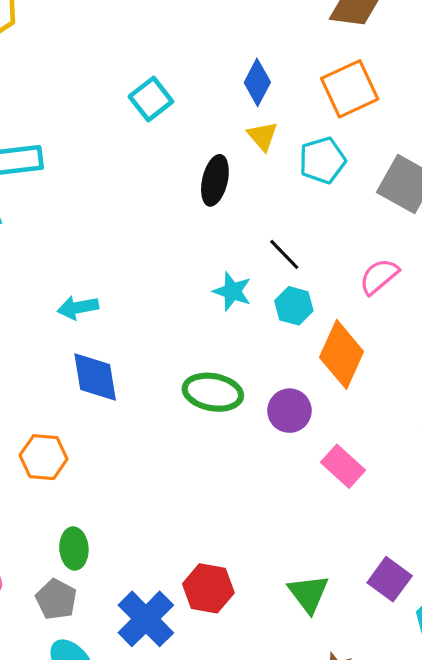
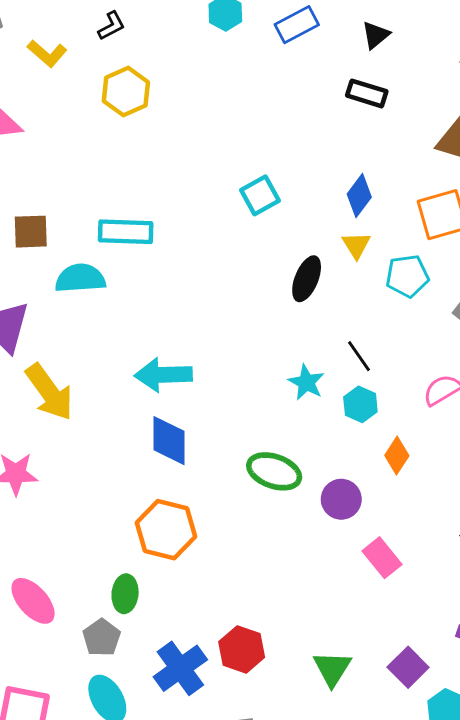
cyan arrow: (78, 308) -> (163, 375), size x1.5
orange diamond: (342, 354) -> (397, 456), size x0.6
orange hexagon: (44, 457) -> (166, 530), moved, size x1.4

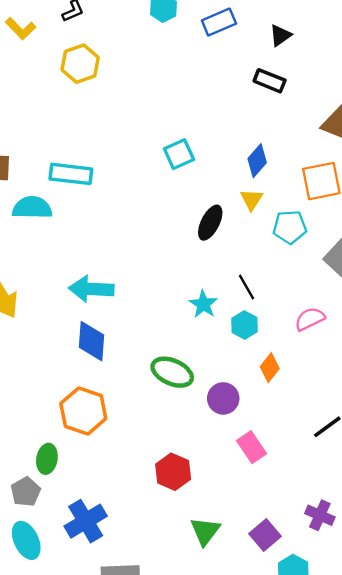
red hexagon: (242, 649) -> (173, 472), moved

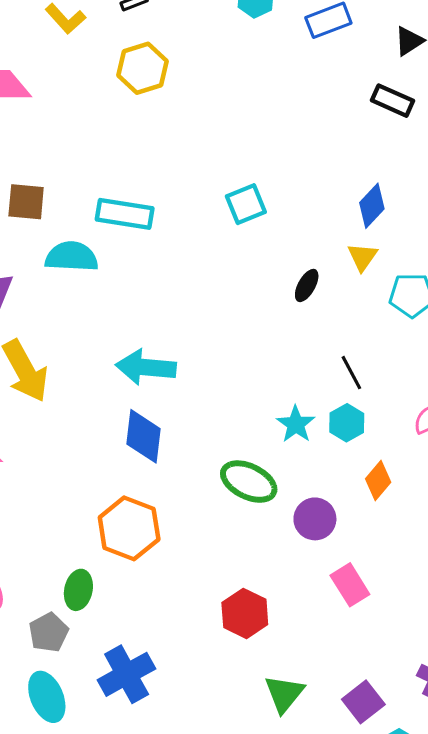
cyan square: (179, 154) -> (246, 204), moved
black ellipse: (210, 223) -> (307, 285), size x0.7
cyan star: (203, 304) -> (296, 424), moved

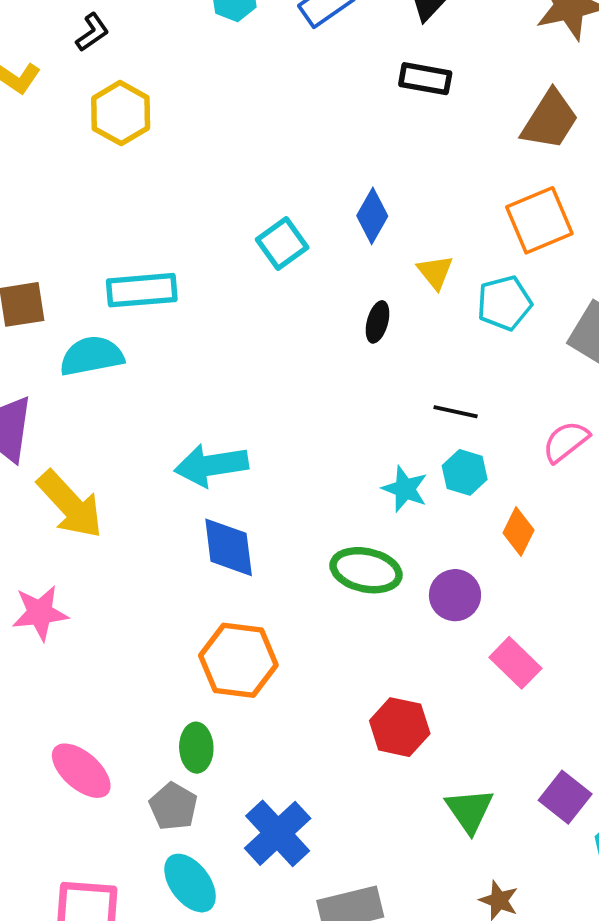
blue diamond: (372, 206) -> (372, 216), moved
black line: (351, 373) -> (456, 412), turned -36

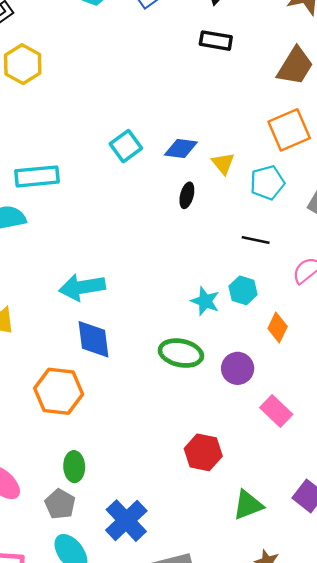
blue diamond: (372, 216) -> (181, 149), moved, turned 68
black line: (456, 412) -> (256, 240), moved
orange hexagon: (238, 660) -> (59, 391), moved
green triangle: (469, 810) -> (248, 505), turned 44

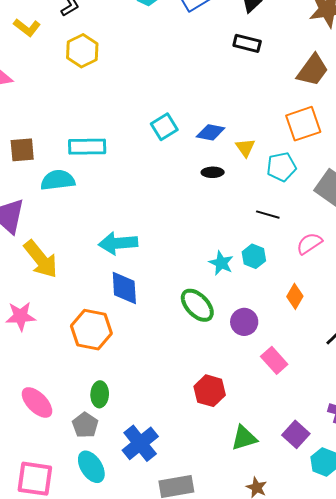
black ellipse: (187, 195) -> (213, 172), turned 70
orange diamond: (278, 328) -> (295, 296), moved
green ellipse: (181, 353) -> (197, 305), turned 30

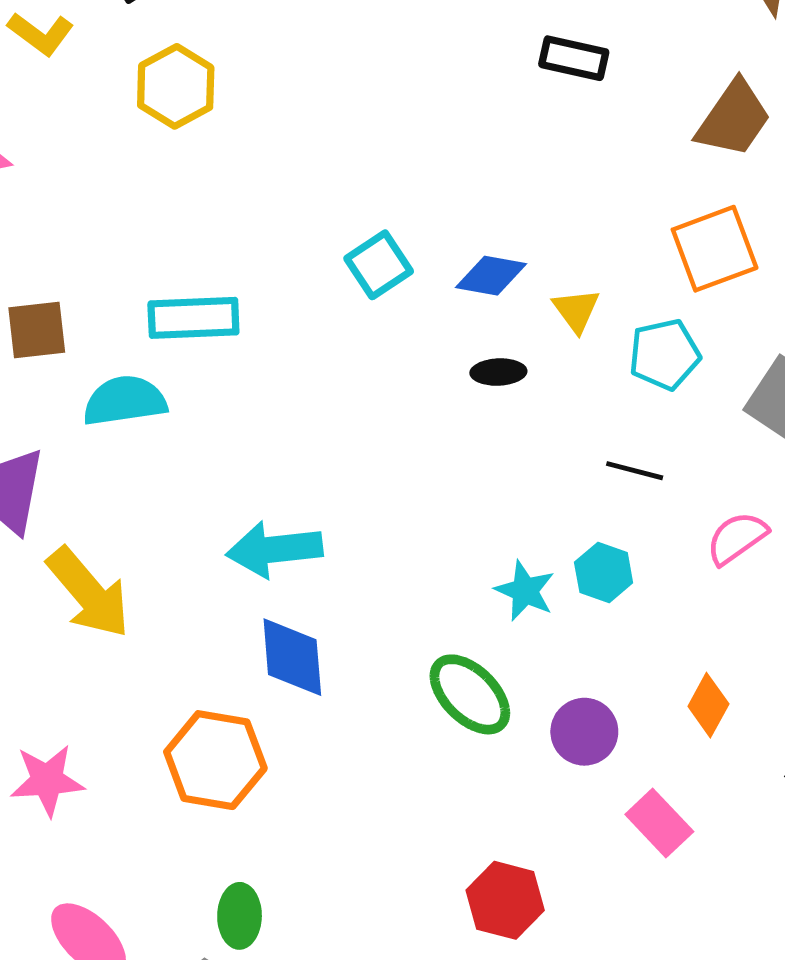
orange diamond: (295, 296) -> (708, 705), moved
pink star: (21, 316) -> (47, 780), moved

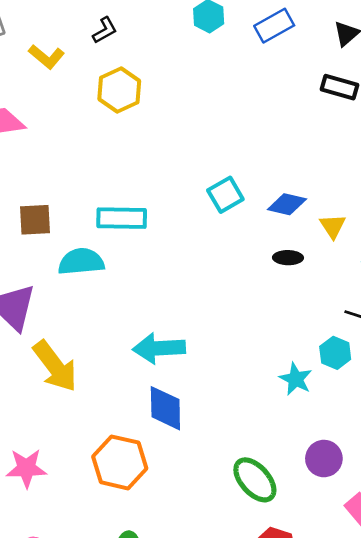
cyan hexagon: (604, 573) -> (335, 353), moved
green ellipse: (470, 694) -> (255, 480), moved

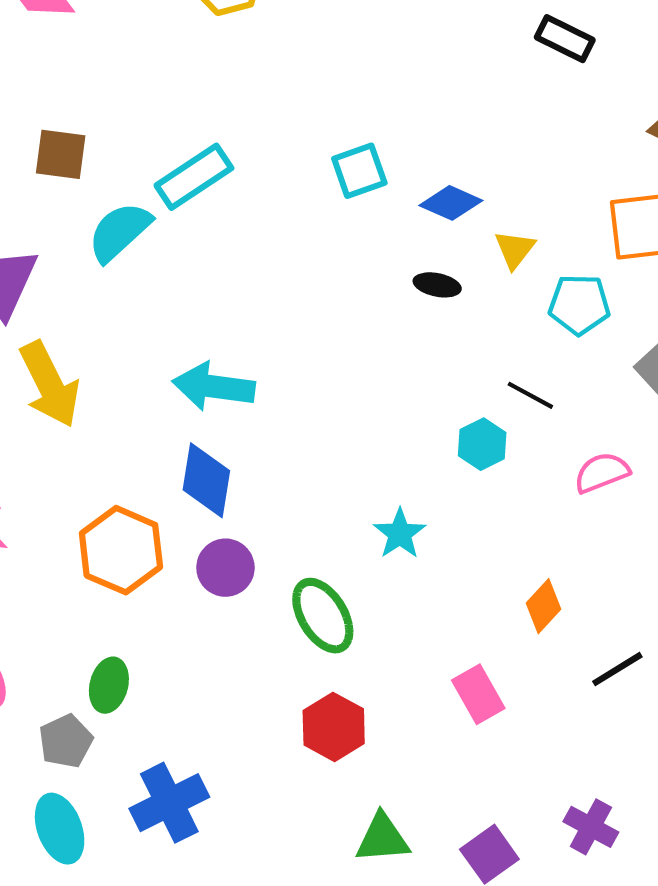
cyan rectangle: (122, 218) -> (194, 177), turned -45
cyan semicircle: (81, 262) -> (119, 232), turned -48
cyan star: (296, 379) -> (400, 534), moved
purple circle: (324, 459) -> (225, 568), moved

